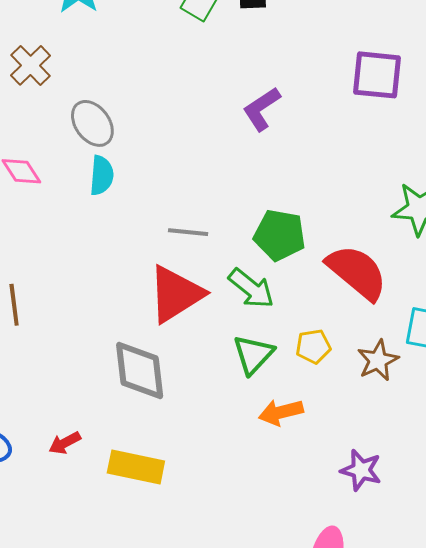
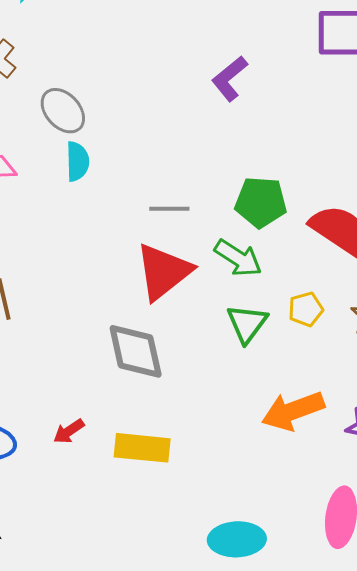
orange arrow: (281, 412) -> (293, 411), moved, size x1.4

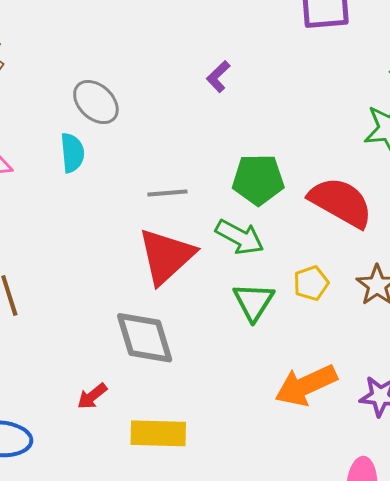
purple L-shape: (230, 78) -> (218, 77), moved, size x0.7
gray ellipse: (63, 111) -> (96, 102), moved
red arrow: (69, 431) -> (92, 396), moved

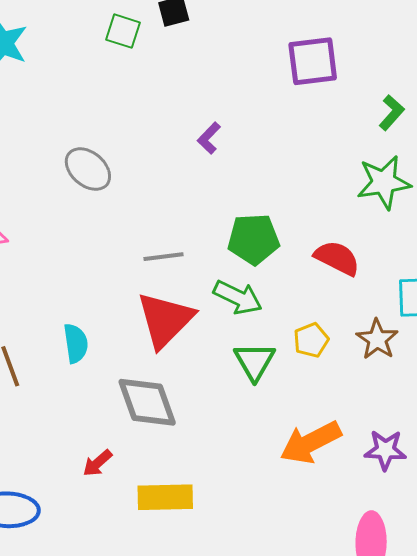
cyan semicircle: (72, 153) -> (76, 343), moved
red semicircle: (341, 202) -> (337, 258), size x0.7

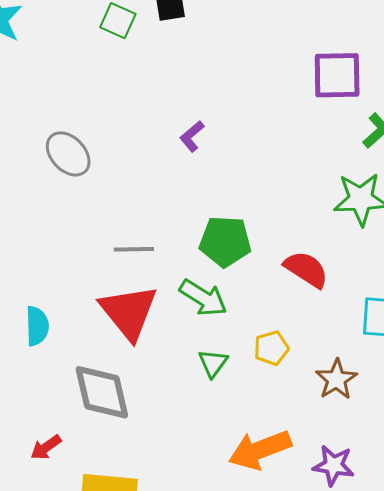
purple square: (313, 61) -> (337, 75), moved
red triangle: (165, 320) -> (129, 312), turned -30
brown star: (377, 339) -> (336, 379), moved
green triangle: (254, 361) -> (213, 363), size x0.7

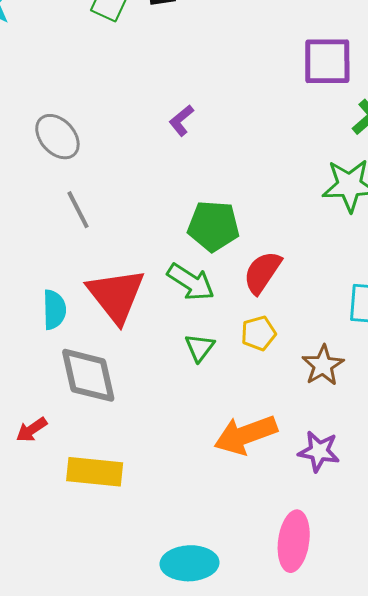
gray line: (134, 249) -> (78, 210), moved, turned 63
red semicircle: (306, 269) -> (262, 272), moved, turned -90
cyan semicircle: (37, 326) -> (54, 310), moved

